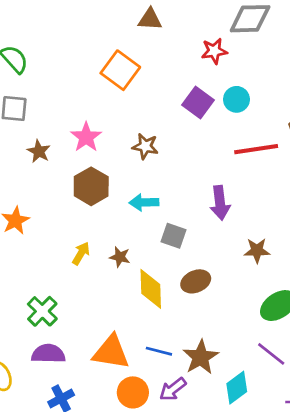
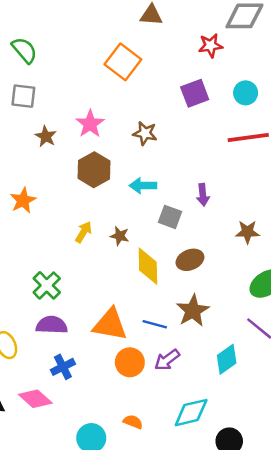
cyan circle: (236, 99) -> (246, 93), moved
purple square: (198, 103) -> (195, 93), turned 32
purple arrow: (220, 203) -> (203, 195), moved, size x0.7
brown star: (201, 357) -> (193, 311), moved

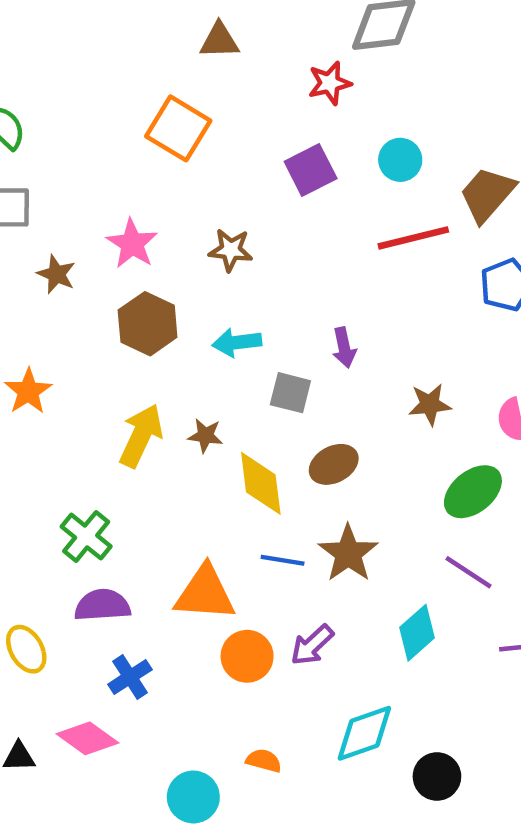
yellow arrow: (84, 232) -> (141, 436), size x1.6
blue line: (155, 324) -> (283, 560), moved

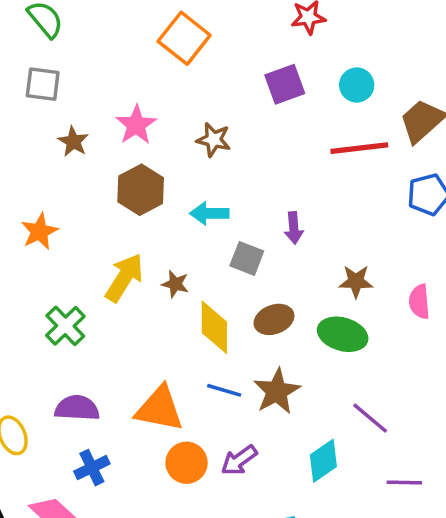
green ellipse: (473, 492) -> (343, 334), moved, turned 48
green cross: (86, 536) -> (65, 326), moved

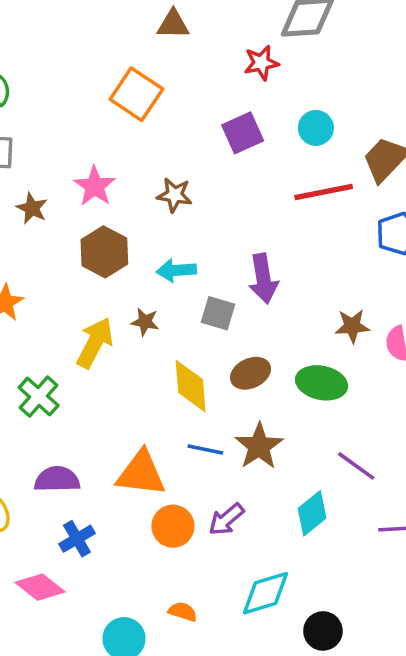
purple arrow: (294, 228) -> (263, 279), size x1.5
brown star: (356, 281) -> (352, 326), moved
brown star: (175, 284) -> (145, 322), moved

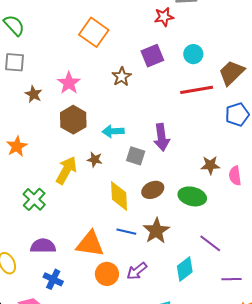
brown star: (175, 195) -> (122, 77), moved, turned 30
blue cross: (77, 539) -> (53, 279), turned -36

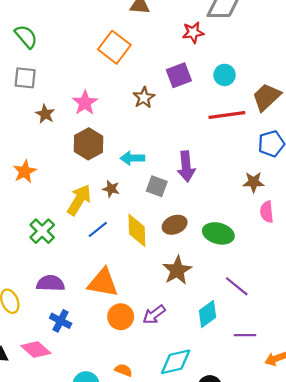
brown star: (210, 165) -> (254, 182), moved
blue line: (126, 232) -> (98, 229), moved, turned -54
purple line: (232, 279) -> (245, 335), moved

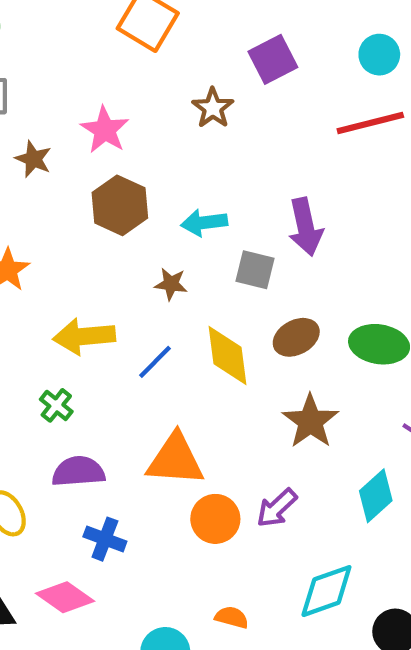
cyan circle: (225, 75) -> (379, 55), moved
yellow arrow: (79, 200) -> (84, 336), moved, turned -120
green cross: (42, 231) -> (56, 405), moved, size x0.7

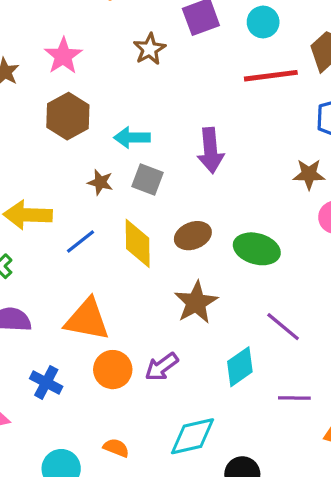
cyan circle: (379, 55) -> (263, 22), moved
gray square: (255, 270) -> (148, 180), moved
blue cross: (105, 539) -> (46, 382), moved

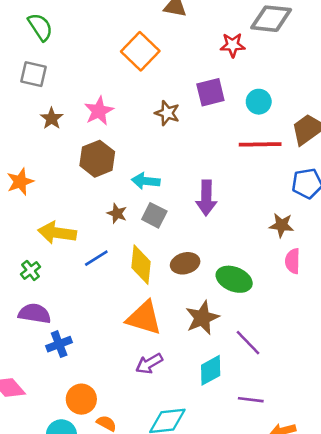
brown star: (150, 49) -> (167, 113), turned -30
brown star: (196, 302) -> (202, 318), moved
orange triangle: (87, 320) -> (144, 318), moved
orange circle: (113, 370) -> (81, 399), moved
blue cross: (46, 382) -> (59, 344), moved, turned 35

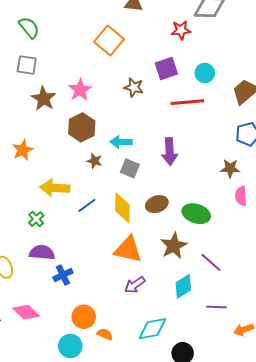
brown star: (52, 118) -> (44, 99), size x1.4
red line: (260, 144) -> (187, 102), moved
brown star: (117, 213) -> (95, 161), moved

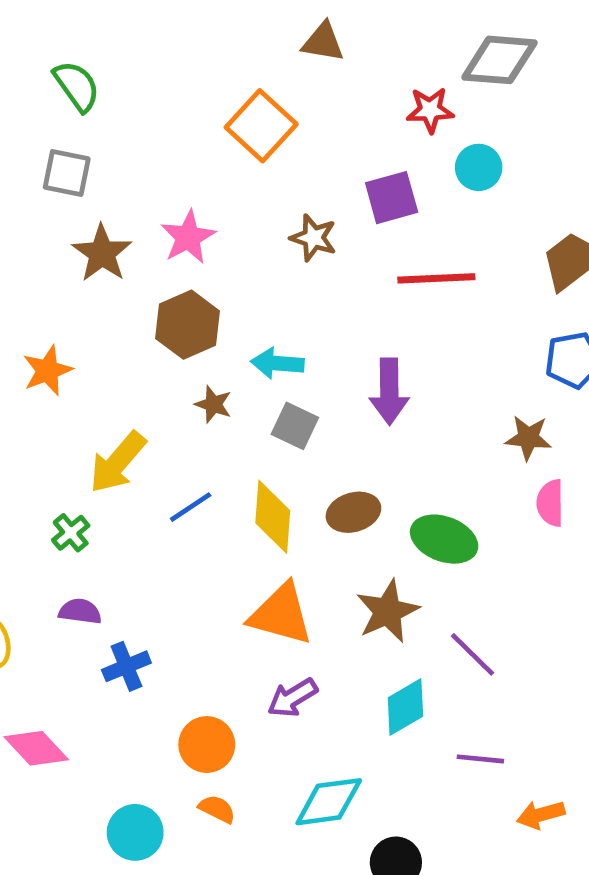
cyan circle: (205, 73) -> (479, 167), moved
yellow arrow: (55, 188) -> (118, 462), turned -56
purple semicircle: (42, 253) -> (80, 611), size x0.7
orange circle: (84, 317) -> (207, 745), moved

